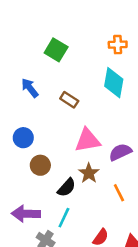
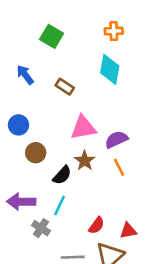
orange line: (119, 193) -> (119, 167), moved

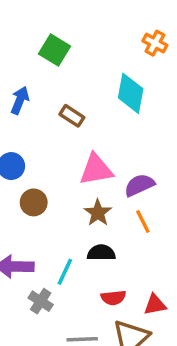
orange cross: (114, 31) -> (155, 43), moved, turned 30
blue arrow: (25, 75) -> (20, 100), turned 60
black semicircle: (62, 175) -> (101, 253), moved, turned -132
red semicircle: (97, 225) -> (113, 298), turned 48

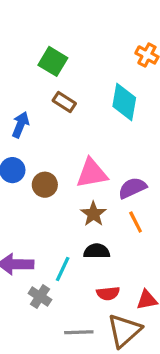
blue arrow: (20, 100) -> (20, 125), moved
brown rectangle: (72, 116) -> (64, 102), moved
brown circle: (34, 202) -> (45, 185), moved

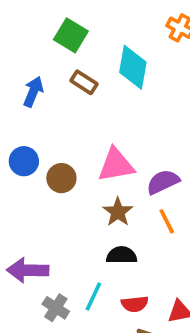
cyan diamond: (124, 102) -> (133, 67), moved
blue arrow: (20, 125) -> (33, 92), moved
cyan line: (63, 269) -> (93, 296), moved

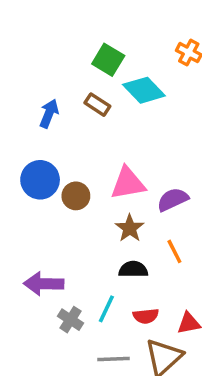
green square: (71, 35) -> (108, 60), moved
cyan diamond: (133, 67) -> (144, 90), turned -54
blue circle: (24, 161) -> (40, 180), size x1.4
orange line: (167, 221) -> (174, 251), moved

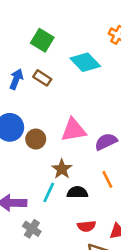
green square: (108, 60) -> (42, 40), moved
brown rectangle: (97, 105) -> (42, 78), moved
brown star: (130, 228) -> (62, 169), moved
cyan line: (106, 309) -> (49, 192), moved

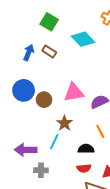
black semicircle: (77, 192) -> (86, 149), moved
gray cross: (32, 229) -> (41, 170), turned -32

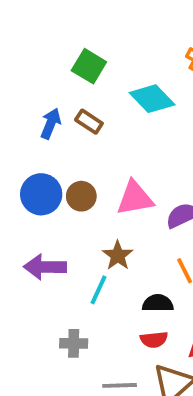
brown circle: (44, 100) -> (81, 196), moved
purple arrow: (26, 150) -> (45, 267), moved

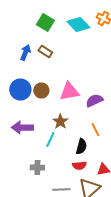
cyan diamond: (152, 99) -> (78, 24), moved
black semicircle: (158, 303) -> (81, 146), turned 105

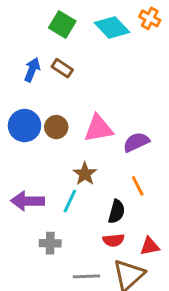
purple arrow: (22, 128) -> (28, 201), moved

